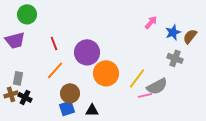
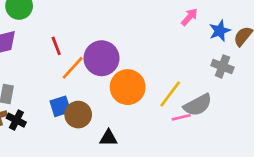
orange line: (55, 70) -> (73, 68), moved
blue square: (67, 108) -> (60, 106), moved

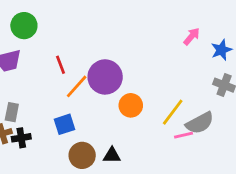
orange circle: (128, 87) -> (131, 105), size x0.7
brown circle: (78, 115) -> (82, 155), moved
black cross: (16, 120) -> (21, 138), turned -36

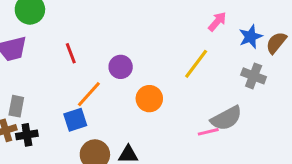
purple circle: (105, 77) -> (121, 67), size x0.6
orange line: (77, 86) -> (89, 94), moved
yellow line: (173, 112) -> (196, 64), moved

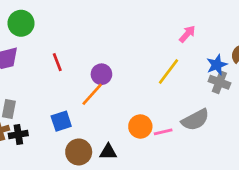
blue star: (251, 37) -> (217, 65), moved
orange line: (89, 94) -> (92, 94), moved
orange circle: (149, 99) -> (140, 126), moved
pink line: (208, 132) -> (163, 132), moved

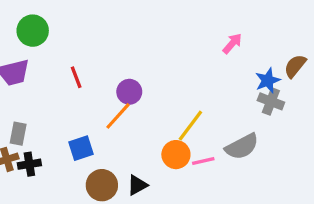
yellow line: (168, 72) -> (190, 126), moved
black triangle: (108, 152) -> (137, 185), turned -30

